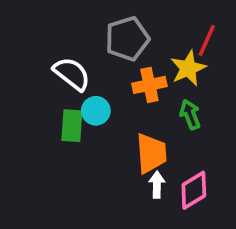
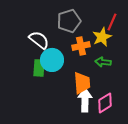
cyan circle: (96, 111) -> (52, 60), size x1.5
green arrow: (190, 114) -> (103, 62), turned -63
white arrow: (157, 185) -> (85, 100), size x1.6

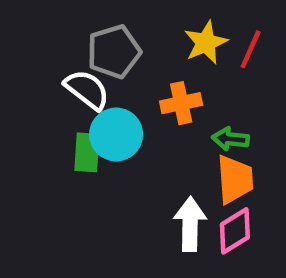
gray pentagon: (69, 21) -> (114, 52), moved
yellow star: (102, 37) -> (206, 43), moved
orange trapezoid: (82, 83) -> (235, 179), moved

